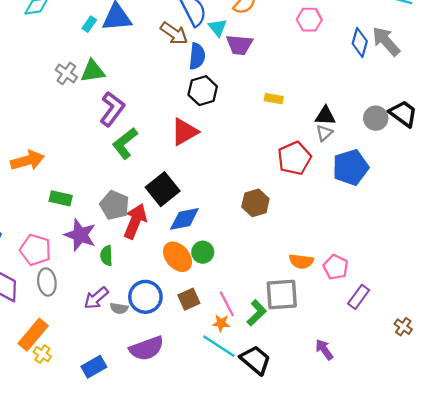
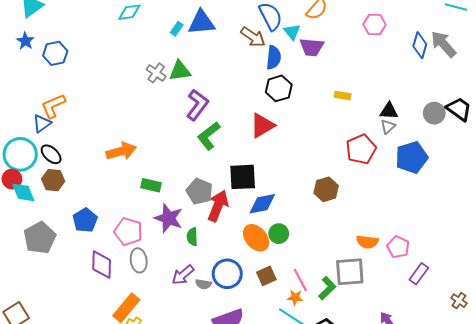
black square: (163, 189) -> (243, 177), turned 36

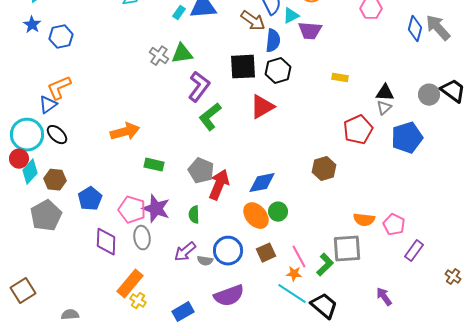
cyan triangle: (292, 32) -> (291, 16), turned 42
black square: (243, 177) -> (243, 67), moved
brown hexagon: (53, 180) -> (55, 180), moved
cyan diamond: (23, 192) -> (30, 172), turned 65
purple star: (169, 218) -> (156, 209), moved

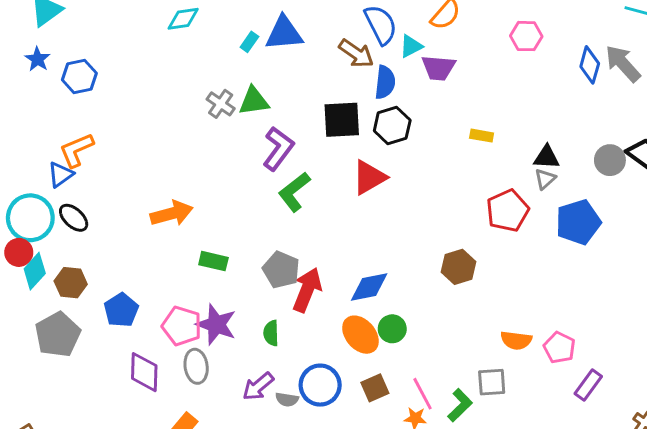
gray square: (347, 249) -> (492, 382), size x0.7

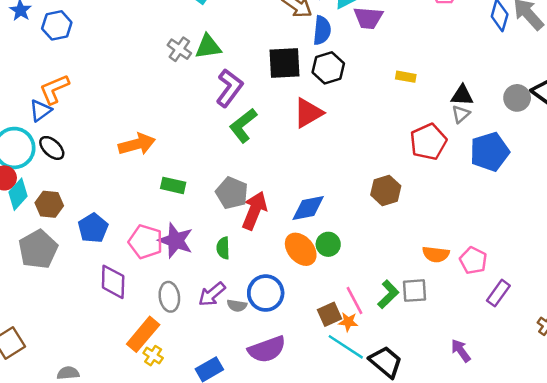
gray ellipse: (196, 366) -> (169, 297), moved
brown square: (375, 388) -> (329, 314), moved
green L-shape: (460, 405) -> (388, 294), moved

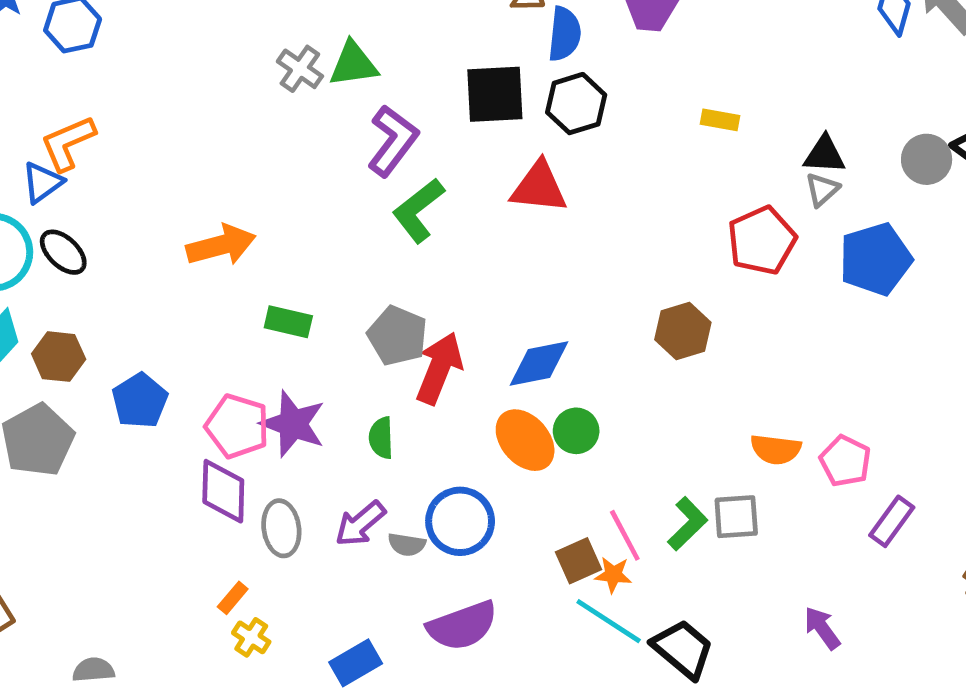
red triangle: (308, 113) -> (539, 187), turned 36
purple diamond: (113, 282) -> (223, 491), moved
orange rectangle: (143, 334) -> (233, 598), size x0.5

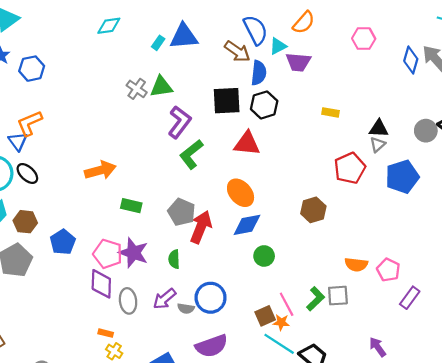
blue triangle: (42, 183) -> (18, 141), turned -30
orange ellipse: (525, 440) -> (241, 193), moved
orange rectangle: (233, 598) -> (106, 333), turned 64

